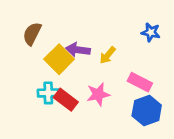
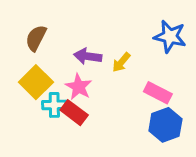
blue star: (151, 32) -> (170, 36), size x1.5
yellow square: (59, 59) -> (36, 82), moved
pink star: (98, 94) -> (79, 87), moved, turned -30

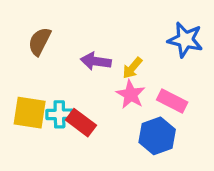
yellow square: (36, 82) -> (30, 113), moved, turned -36
pink star: (79, 87) -> (131, 94), moved
blue hexagon: (165, 125) -> (157, 136), moved

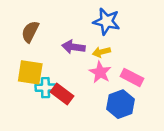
blue star: (185, 40) -> (107, 21), moved
yellow arrow: (132, 68) -> (101, 52), turned 36
yellow square: (30, 113) -> (30, 72), moved

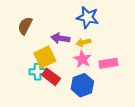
yellow square: (30, 72) -> (45, 57), moved, turned -35
pink rectangle: (132, 77) -> (108, 63), turned -36
blue hexagon: (121, 104) -> (82, 85), moved

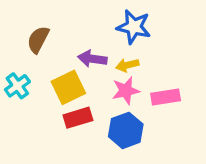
pink star: (82, 59) -> (126, 91), turned 30
cyan cross: (38, 72) -> (17, 86), moved, turned -35
red rectangle: (51, 77) -> (78, 118), turned -54

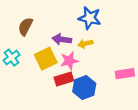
pink star: (126, 91) -> (69, 61), moved
pink rectangle: (166, 97) -> (125, 74), moved
red rectangle: (78, 118) -> (64, 79), moved

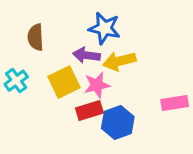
blue star: (90, 18) -> (104, 28), moved
brown semicircle: (25, 27) -> (36, 37), turned -30
yellow arrow: (85, 44) -> (119, 61), size x1.5

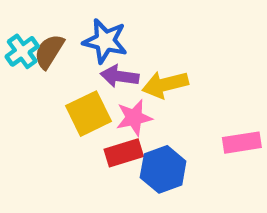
blue star: (104, 28) -> (105, 41), moved
brown semicircle: (36, 37) -> (49, 51), turned 35
cyan cross: (16, 81) -> (22, 51), moved

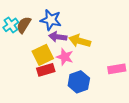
yellow arrow: (165, 85) -> (80, 41), turned 30
pink star: (134, 118) -> (65, 57), turned 30
red rectangle: (124, 153) -> (46, 70), moved

